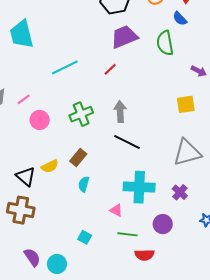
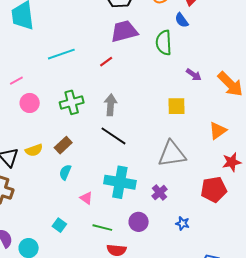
pink triangle: (116, 210) -> (86, 198), moved

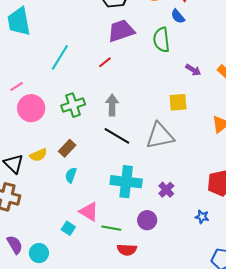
cyan line: (61, 54) -> (60, 57), turned -36
pink circle: (30, 103) -> (31, 108), size x1.4
gray triangle: (172, 154) -> (160, 136), moved
pink triangle: (86, 198) -> (89, 212), moved, size x1.5
blue star: (182, 223) -> (202, 217), moved

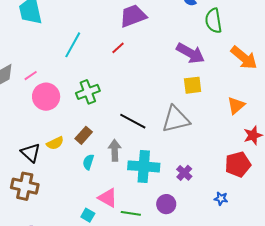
green semicircle: (161, 40) -> (213, 21), moved
purple arrow: (193, 70) -> (191, 53), moved, size x1.8
gray arrow: (112, 105) -> (115, 150), moved

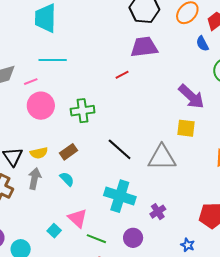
cyan line: (73, 45) -> (53, 60), moved, turned 48
gray arrow: (115, 150) -> (35, 179), moved
cyan semicircle: (88, 162) -> (67, 179), turned 105

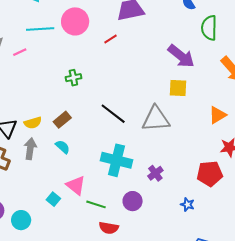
pink circle: (41, 106) -> (75, 21), moved
green cross: (83, 111) -> (73, 78), size x0.7

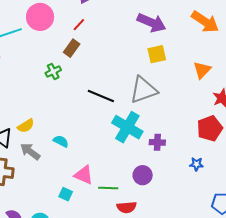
brown rectangle: (62, 120) -> (72, 48), moved
gray arrow: (30, 149) -> (30, 151), turned -45
cyan cross: (116, 160) -> (127, 127), moved, turned 32
purple cross: (155, 173) -> (157, 142), turned -35

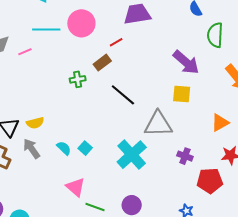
black line: (101, 96) -> (123, 95), moved
purple cross: (157, 142) -> (185, 156), moved
cyan square: (66, 194) -> (85, 148), moved

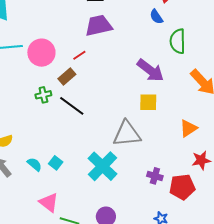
pink circle: (81, 23) -> (41, 53), moved
black line: (123, 95) -> (72, 106), moved
purple cross: (185, 156) -> (155, 176), moved

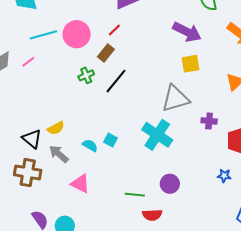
black line: (72, 106) -> (116, 81), turned -76
purple cross: (155, 176) -> (209, 121), moved
pink triangle: (49, 202) -> (80, 184), moved

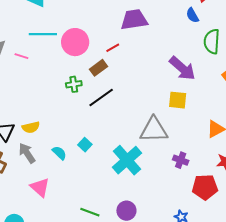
pink line: (28, 62) -> (21, 56), turned 40
cyan square: (111, 140) -> (85, 145), moved

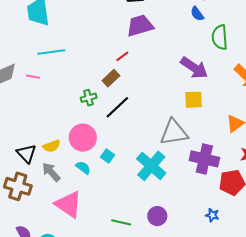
pink circle: (75, 42) -> (83, 138), moved
purple cross: (181, 160) -> (204, 159), size x1.8
pink triangle: (40, 187) -> (68, 204), size x1.4

